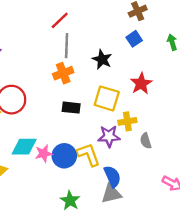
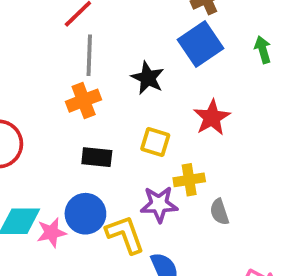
blue square: (134, 39) -> (201, 44), size x1.6
yellow square: (107, 98) -> (155, 142), size x0.7
blue circle: (64, 156) -> (85, 214), moved

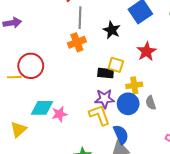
black rectangle: (97, 157) -> (106, 73), moved
purple star: (159, 204) -> (105, 99), moved
blue circle: (85, 214) -> (128, 104), moved

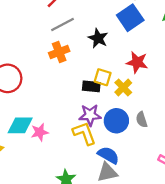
gray line: (80, 18) -> (63, 25), turned 60
red star: (147, 52) -> (137, 62), turned -30
yellow cross: (134, 85) -> (123, 88), moved, turned -35
blue semicircle: (121, 135) -> (108, 155), turned -36

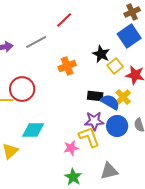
gray line: (63, 25) -> (36, 42), moved
yellow square: (103, 77) -> (115, 66), moved, turned 35
pink star: (40, 132) -> (71, 148), moved
blue semicircle: (108, 155) -> (110, 102), moved

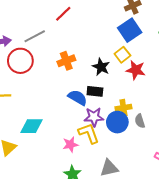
black star: (101, 54) -> (101, 67), moved
yellow square: (115, 66) -> (122, 55), moved
red circle: (22, 89) -> (20, 61), moved
yellow cross: (123, 97) -> (123, 108), moved, turned 35
blue semicircle: (110, 102) -> (78, 98), moved

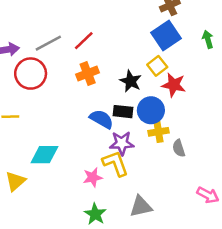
red line: (63, 14) -> (84, 41), moved
blue circle: (117, 122) -> (151, 110), moved

